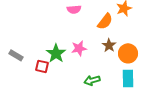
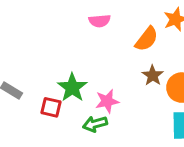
pink star: (79, 48) -> (107, 101), moved
green arrow: (92, 80) -> (95, 124), moved

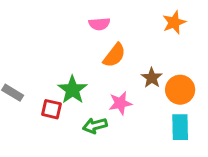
orange semicircle: (147, 39) -> (114, 55), moved
pink star: (107, 101) -> (120, 103), moved

